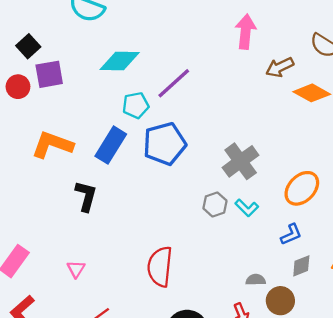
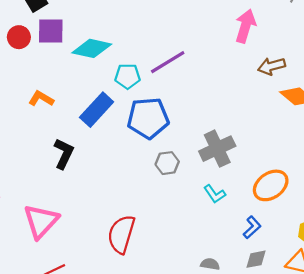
cyan diamond: (120, 61) -> (92, 48), moved
orange L-shape: (52, 145) -> (41, 99), size x0.6
gray hexagon: (215, 205) -> (167, 163), moved
blue L-shape: (291, 234) -> (252, 227), turned -30
pink triangle: (76, 269) -> (41, 221), size x2.0

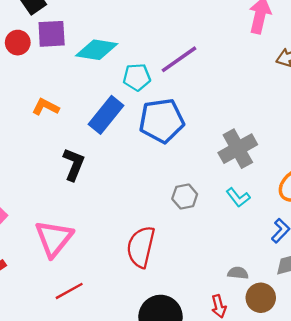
gray hexagon: (167, 163) -> (185, 196), moved

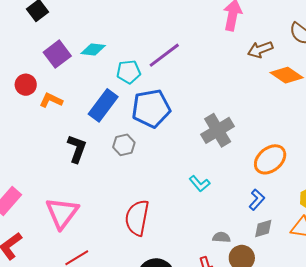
purple square: (52, 34) -> (57, 54), moved, turned -32
red circle: (18, 43) -> (26, 85), moved
cyan diamond: (97, 50) -> (93, 49), size x0.7
gray hexagon: (185, 196) -> (124, 145), moved
cyan L-shape: (238, 197) -> (199, 184), moved

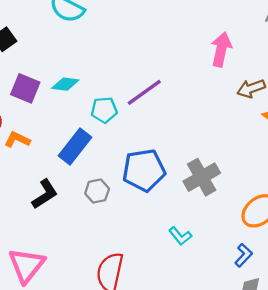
purple square: (57, 54) -> (25, 88), turned -32
blue pentagon: (151, 108) -> (144, 170), moved
black L-shape: (77, 149) -> (45, 194), turned 36

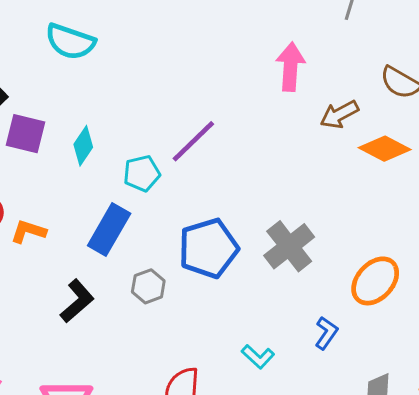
cyan diamond: (65, 84) -> (83, 146), turned -56
purple square: (25, 88) -> (25, 134), moved
cyan L-shape: (180, 236) -> (258, 357), moved
blue L-shape: (244, 255) -> (326, 333), moved

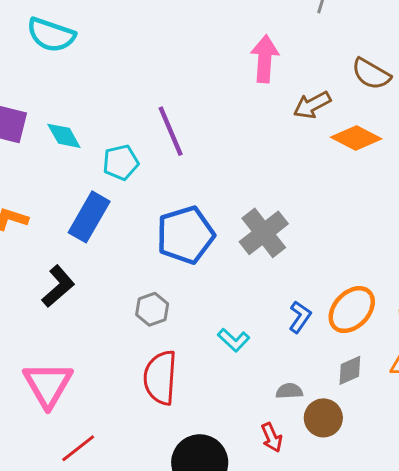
purple line: (193, 141) -> (171, 131), turned -69
cyan diamond: (83, 146) -> (64, 136), turned -63
orange ellipse: (375, 281) -> (352, 310), moved
gray hexagon: (148, 286) -> (152, 309), moved

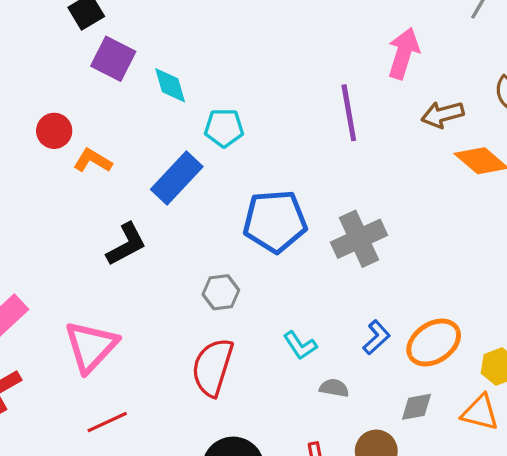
purple line: (171, 131) -> (349, 113), moved
gray semicircle: (289, 391) -> (334, 388), moved

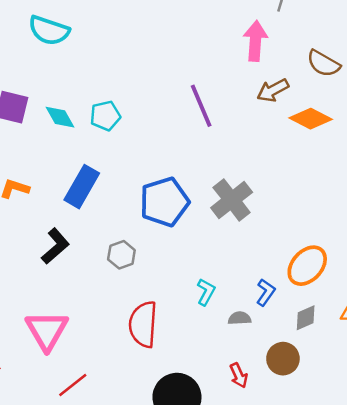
pink arrow: (403, 53) -> (255, 41), moved
cyan pentagon: (224, 128) -> (105, 116), moved
gray hexagon: (221, 292) -> (121, 255), moved
blue L-shape: (377, 337) -> (266, 292), moved
cyan L-shape: (300, 345) -> (206, 292), turned -104

